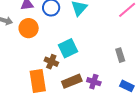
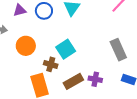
orange circle: (29, 28) -> (26, 46), moved
gray rectangle: (120, 55) -> (118, 50), size x1.5

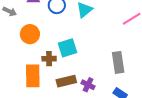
brown cross: (51, 64) -> (49, 59), turned -32

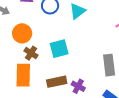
brown cross: (49, 59) -> (31, 53), moved, turned 32

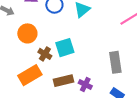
brown cross: (31, 53) -> (45, 54), moved
orange rectangle: (23, 75) -> (30, 75), turned 60

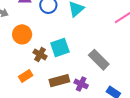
gray rectangle: (115, 62) -> (99, 60), moved, turned -35
orange rectangle: (30, 75) -> (26, 76), size x0.6

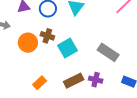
brown cross: (40, 54) -> (47, 36), moved

